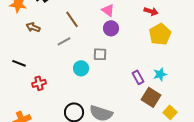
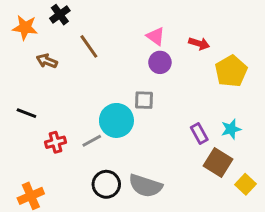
red arrow: (151, 11) -> (199, 44), moved
brown line: (72, 19) -> (89, 46), moved
gray line: (64, 41) -> (92, 141), moved
cyan circle: (81, 68) -> (116, 120), size x1.5

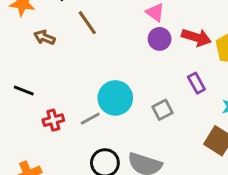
red arrow: (199, 44) -> (196, 37), moved, size x1.4
gray square: (144, 100) -> (162, 110), moved, turned -30
purple rectangle: (199, 133) -> (196, 83), moved

